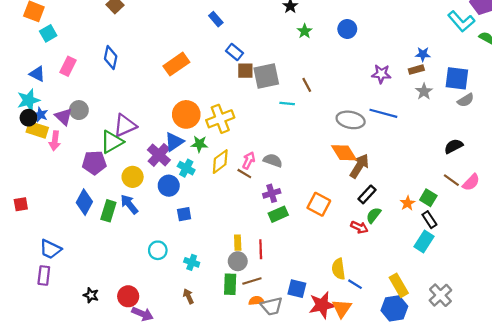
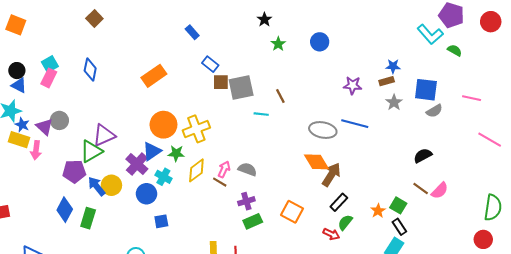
cyan square: (48, 33) -> (50, 64), moved
black circle: (28, 118) -> (17, 71), moved
blue arrow: (129, 204) -> (97, 186), moved

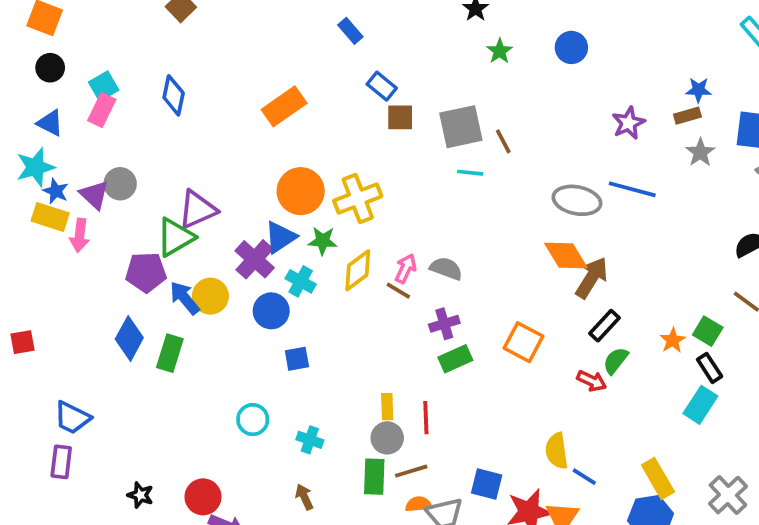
black circle: (17, 71) -> (50, 68), moved
purple star: (353, 85) -> (628, 123), turned -30
gray square: (241, 88) -> (461, 127), moved

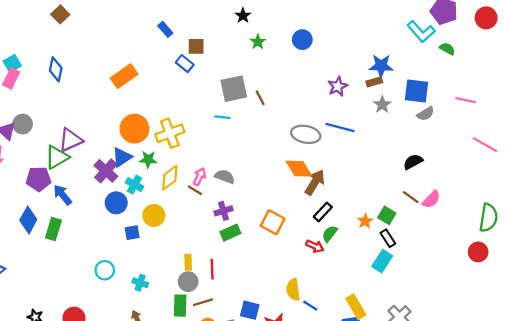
blue star: (698, 90) -> (381, 66), size x1.5
brown square: (400, 117) -> (196, 46), moved
cyan line: (470, 173) -> (222, 117), moved
yellow circle: (210, 296) -> (154, 215), moved

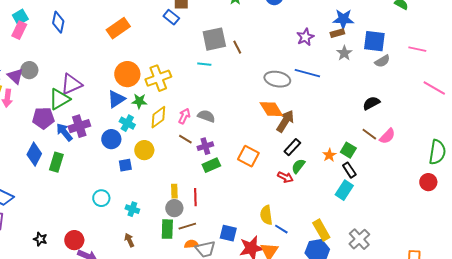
purple cross: (106, 171) -> (79, 126), moved, turned 30
brown line: (195, 190) -> (185, 139), moved

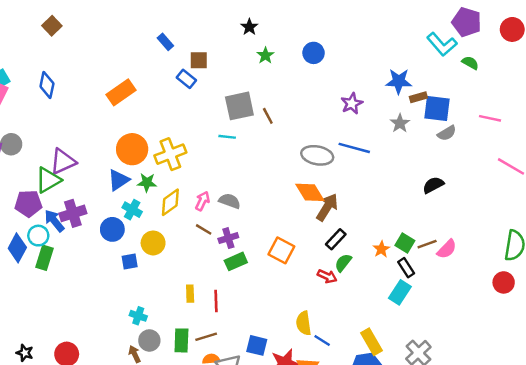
brown rectangle: (337, 33) -> (418, 97), moved
brown line: (369, 134) -> (427, 244), moved, turned -56
pink semicircle: (387, 136) -> (447, 249), moved
cyan circle: (101, 198) -> (38, 236), moved
gray circle: (174, 208) -> (149, 340), moved

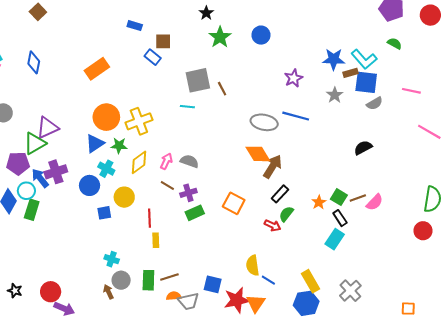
blue rectangle: (165, 42) -> (135, 26), turned -32
cyan L-shape: (442, 44) -> (364, 59), moved
green star: (265, 55) -> (220, 37), size x1.5
red line: (216, 301) -> (149, 218), moved

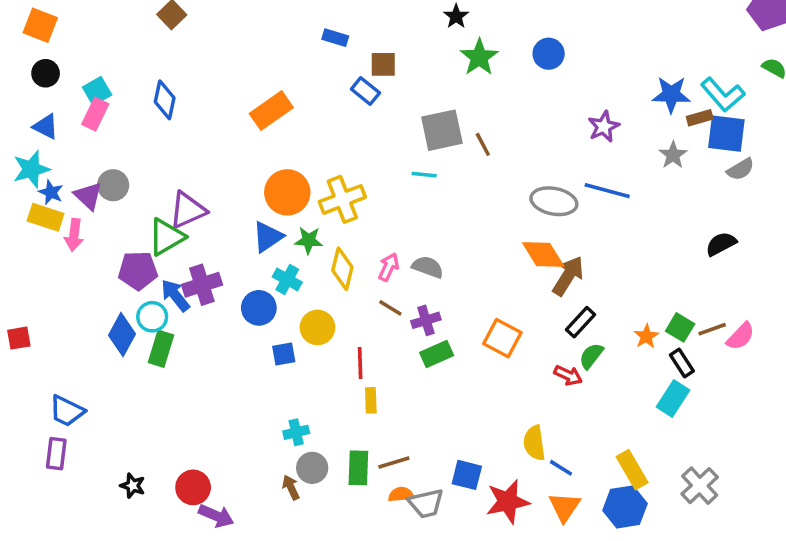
yellow diamond: (139, 162) -> (342, 269), turned -40
cyan cross: (112, 259) -> (296, 432), turned -32
orange triangle: (256, 303) -> (565, 507), moved

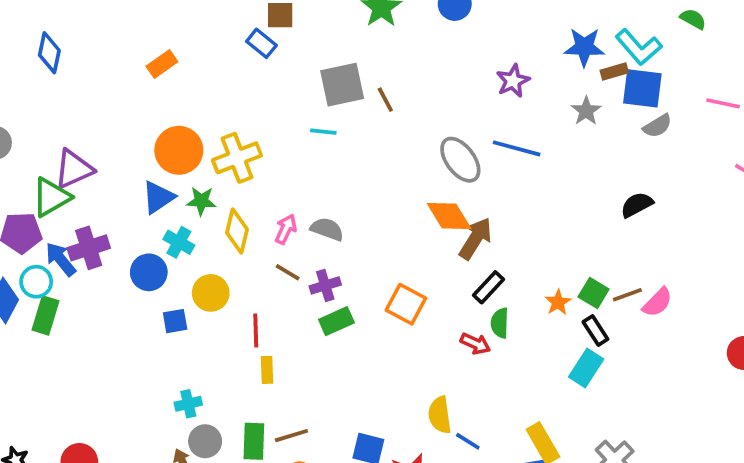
orange rectangle: (271, 111) -> (162, 64), size x0.7
gray ellipse: (554, 201) -> (460, 160), turned 42
green semicircle: (591, 356) -> (500, 323), turned -36

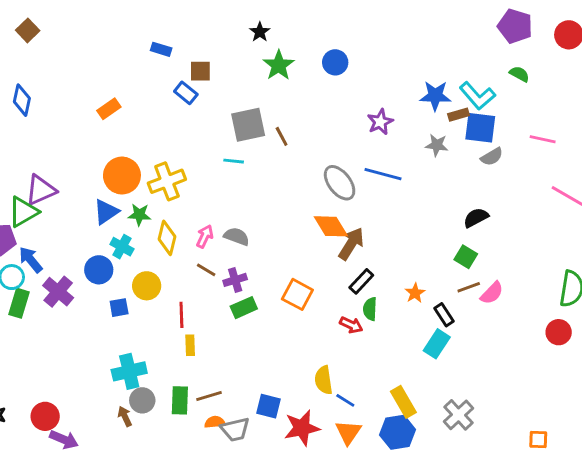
gray star: (586, 111) -> (437, 145), turned -30
purple cross: (89, 248) -> (58, 292), moved, turned -32
green square: (594, 293) -> (466, 257), moved
cyan cross: (188, 404) -> (129, 371), size x1.6

